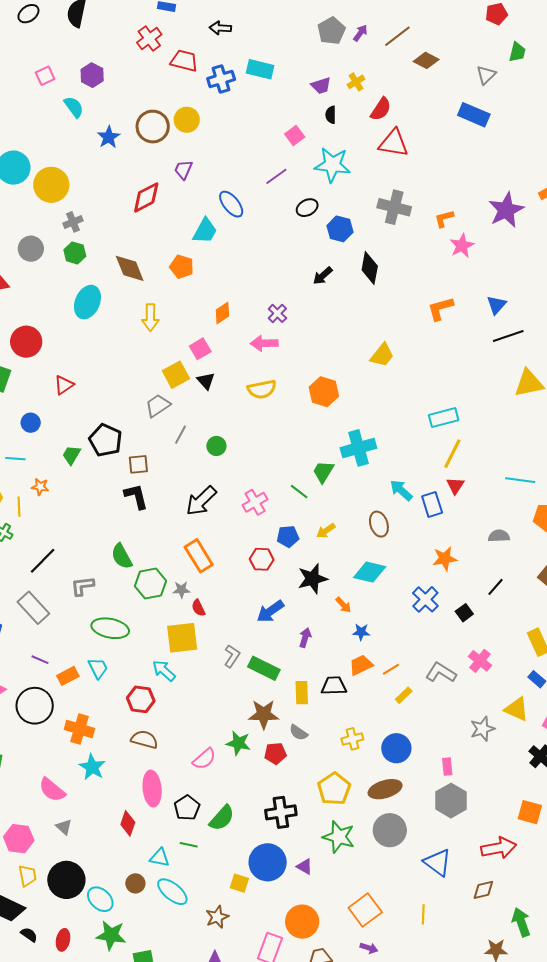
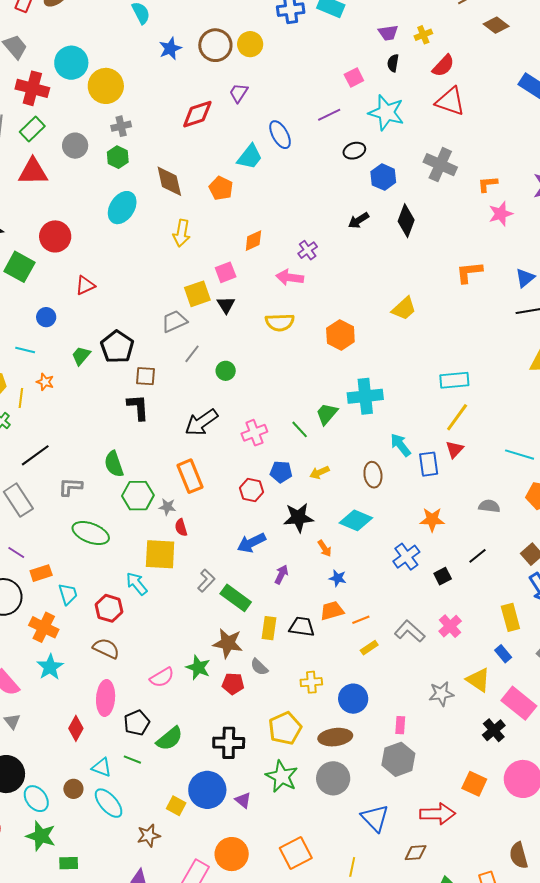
cyan trapezoid: (98, 668) -> (68, 594), moved

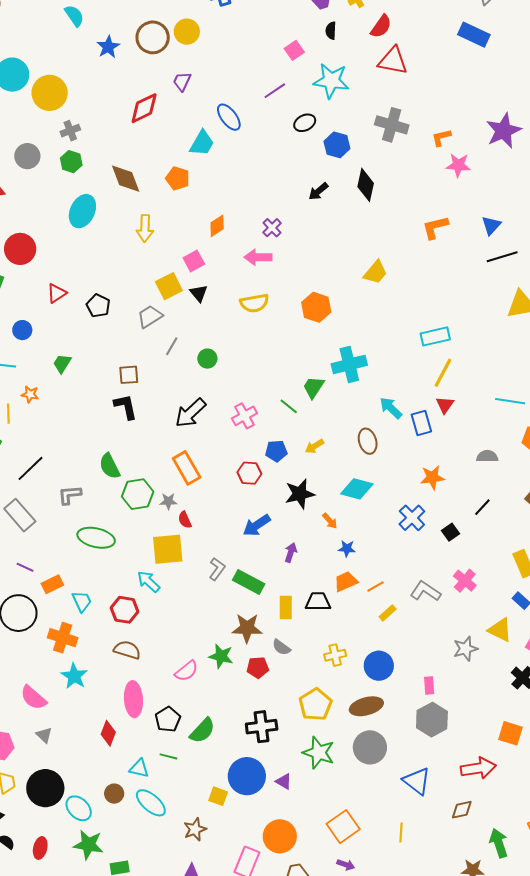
pink star: (501, 214) -> (458, 165), turned 30
black pentagon: (117, 347) -> (98, 306), moved, size x0.7

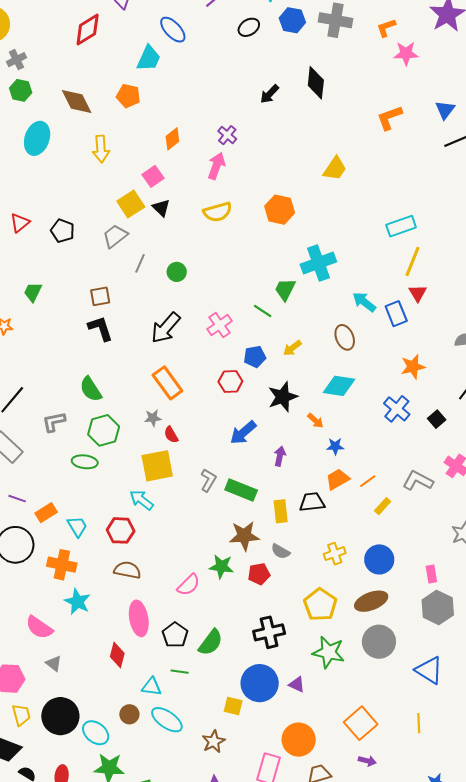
blue hexagon: (337, 145) -> (292, 20), moved
pink arrow: (258, 257) -> (216, 166), turned 116
green hexagon: (138, 494) -> (104, 430), moved
green ellipse: (96, 538) -> (85, 462), size x0.7

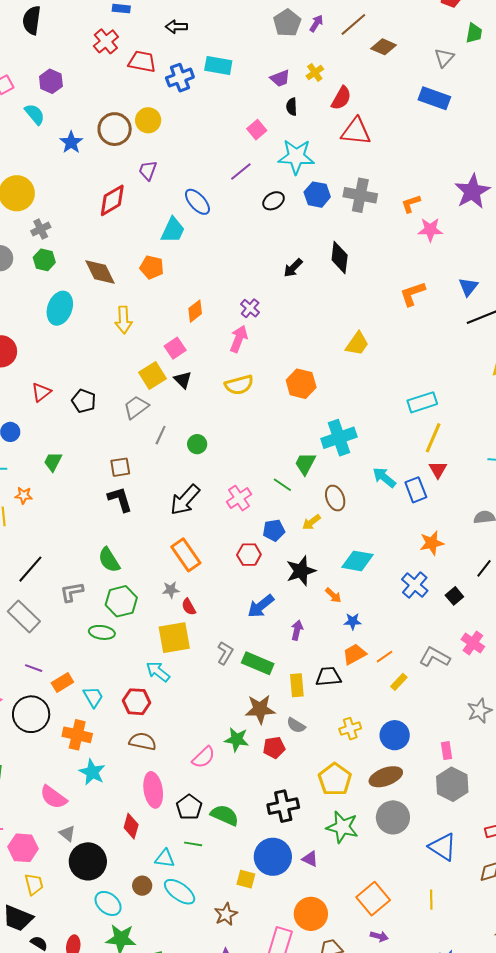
brown ellipse: (345, 337) -> (335, 498), moved
green semicircle: (211, 642) -> (225, 815), turned -104
black circle: (60, 716) -> (88, 861), moved

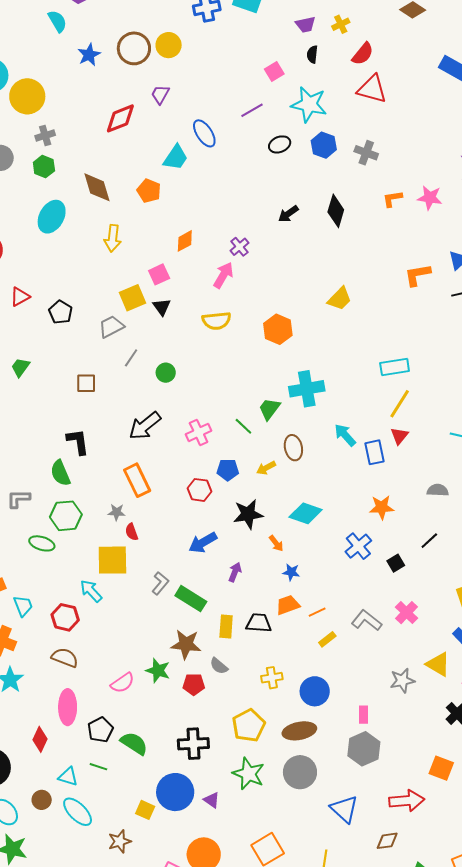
gray cross: (360, 195) -> (366, 153), size x0.7
orange L-shape: (411, 204) -> (392, 199), moved
orange L-shape: (413, 294) -> (418, 275), moved
black L-shape: (120, 499) -> (78, 442), moved

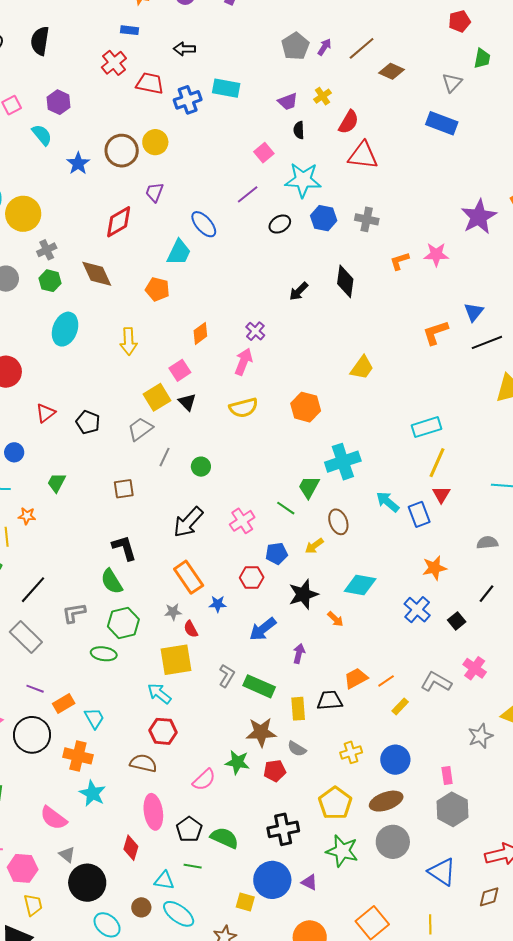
brown diamond: (97, 187) -> (97, 274), moved
blue star: (291, 572) -> (218, 604), moved
red hexagon: (65, 617) -> (163, 731), moved

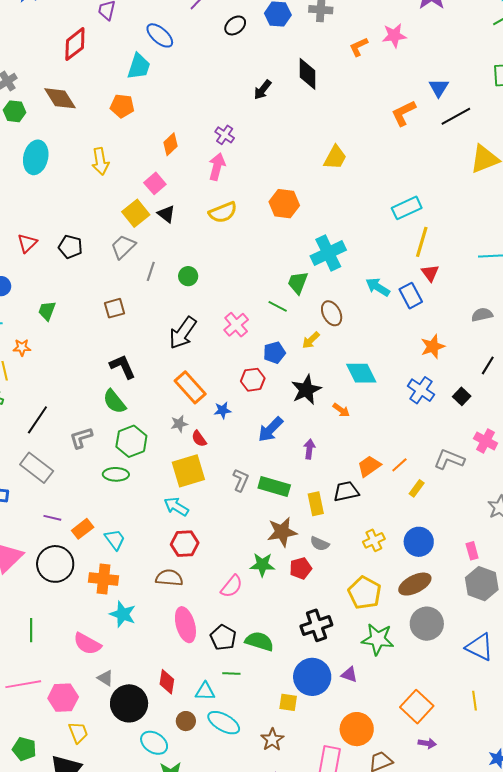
cyan diamond: (360, 585) -> (361, 373), turned 60
red diamond: (131, 848) -> (167, 682), moved

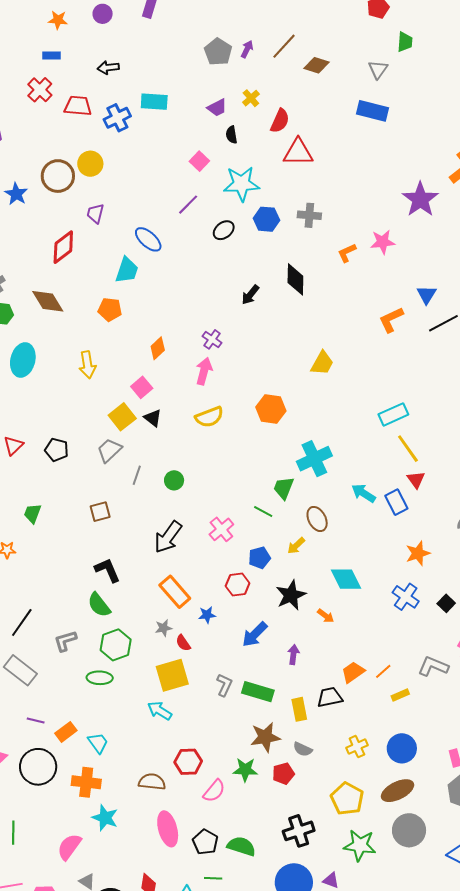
yellow line: (422, 242) -> (408, 449), turned -52
yellow rectangle: (417, 488) -> (400, 695), turned 30
red hexagon: (185, 544) -> (188, 762), moved
pink semicircle: (87, 644) -> (69, 847), turned 96

